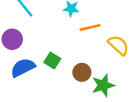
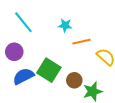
green square: (52, 61) -> (49, 70), size x1.6

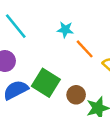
orange line: (81, 42) -> (85, 49), turned 60

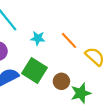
cyan star: (65, 30) -> (38, 38), moved

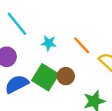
brown circle: (61, 81) -> (66, 76), moved

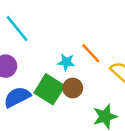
cyan star: (49, 43) -> (66, 62), moved

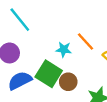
brown circle: (73, 88) -> (68, 82), moved

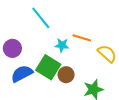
cyan line: (20, 20) -> (41, 18), moved
orange line: (85, 41) -> (82, 38), turned -30

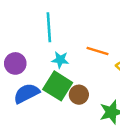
cyan line: (41, 18) -> (49, 27), turned 35
cyan star: (62, 45) -> (60, 60), moved

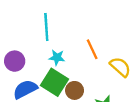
orange line: (98, 51) -> (92, 49), turned 48

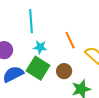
brown circle: (75, 90) -> (64, 71), moved

